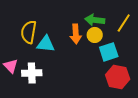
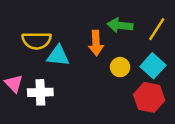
yellow semicircle: (29, 32) -> (37, 40), turned -100
yellow circle: (95, 35) -> (120, 67), moved
cyan square: (109, 52) -> (153, 66), moved, turned -30

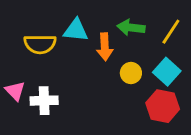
cyan triangle: (58, 56) -> (76, 30), moved

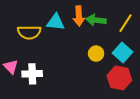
orange arrow: (105, 47) -> (79, 16), moved

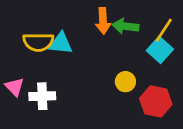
cyan triangle: (56, 22) -> (61, 43), moved
cyan square: (122, 53) -> (160, 50), moved
yellow circle: (96, 54) -> (125, 82), moved

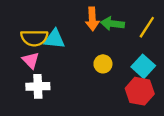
cyan square: (160, 50) -> (143, 66), moved
yellow circle: (125, 82) -> (103, 64), moved
pink triangle: (15, 87) -> (31, 60), moved

